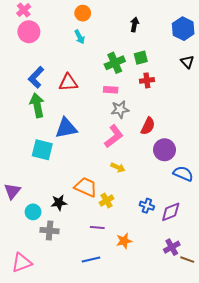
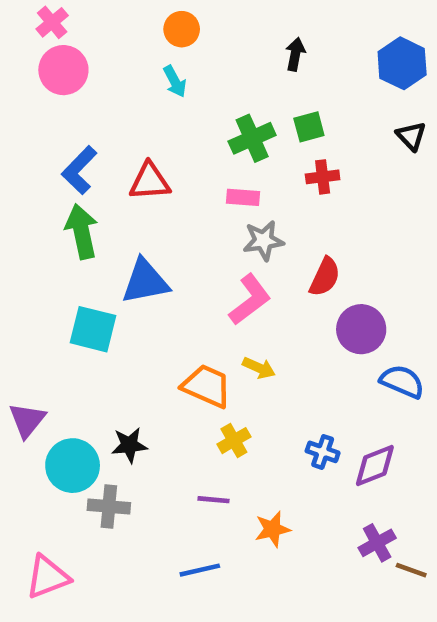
orange trapezoid: (86, 187) -> (207, 386), moved
cyan circle: (33, 212) -> (73, 466), size x1.5

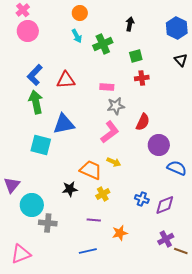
green cross: (252, 138) -> (103, 44), moved
black star: (129, 445) -> (70, 189), moved

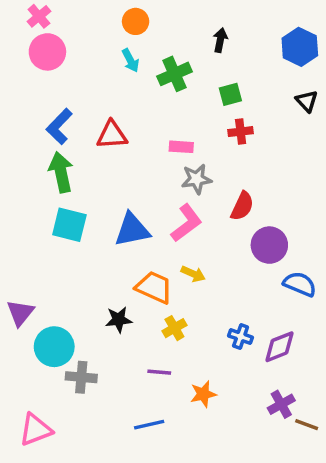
blue triangle: (64, 124) -> (132, 230), moved
cyan square: (41, 145) -> (69, 225), moved

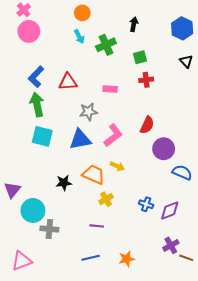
gray star: (197, 179) -> (88, 112), moved
black star: (119, 320) -> (64, 183), moved
orange star: (203, 394) -> (127, 259), moved

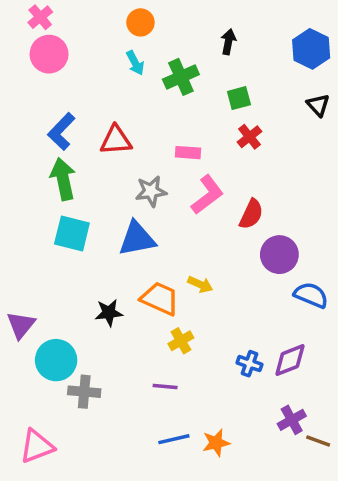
red cross: (146, 80) -> (250, 137), turned -32
pink L-shape: (113, 135) -> (207, 195), moved
blue cross: (146, 204) -> (250, 364), moved
blue line: (91, 258) -> (174, 439), moved

